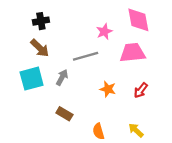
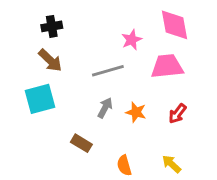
gray arrow: (62, 77) -> (105, 108), moved

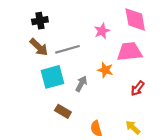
gray line: (108, 71) -> (67, 49), moved
cyan square: (40, 99) -> (53, 77), moved
orange star: (136, 112) -> (105, 70), moved

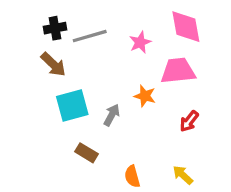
gray line: (67, 49) -> (90, 36), moved

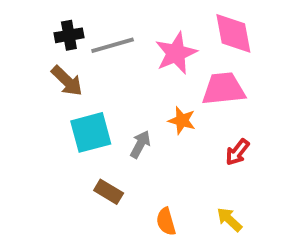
pink star: (140, 42) -> (176, 53), size x1.5

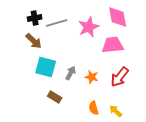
orange star: (182, 120) -> (92, 77), moved
cyan square: (91, 132) -> (46, 67), turned 30
red arrow: (237, 152) -> (120, 77), size x1.5
orange semicircle: (166, 222) -> (94, 108), moved

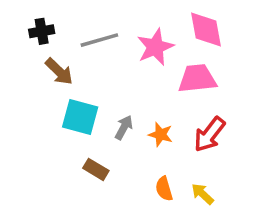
black cross: (35, 18) -> (42, 31), moved

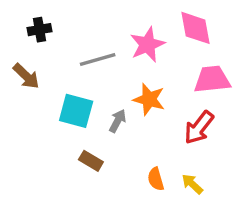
gray line: (99, 40) -> (98, 59), moved
brown arrow: (59, 72) -> (26, 76), moved
pink trapezoid: (197, 79) -> (212, 79), moved
orange star: (161, 134) -> (149, 99), moved, size x1.4

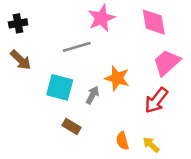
black cross: (39, 30) -> (18, 23), moved
pink star: (147, 45) -> (102, 18), moved
pink trapezoid: (212, 79) -> (167, 63), turned -36

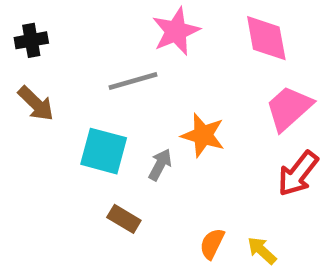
red arrow: (156, 100) -> (298, 174), moved
orange semicircle: (122, 141) -> (212, 244), turned 42

